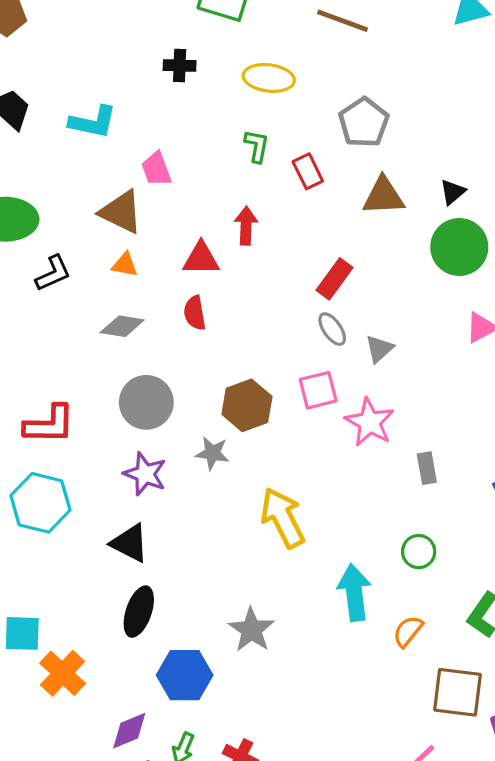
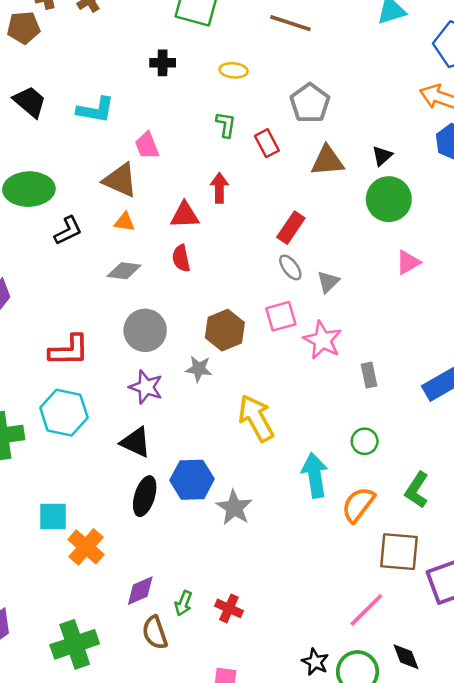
yellow ellipse: (269, 78) -> (234, 70), size x0.7
orange semicircle: (408, 631) -> (358, 505), size x1.4
blue hexagon: (185, 675) -> (192, 480), moved

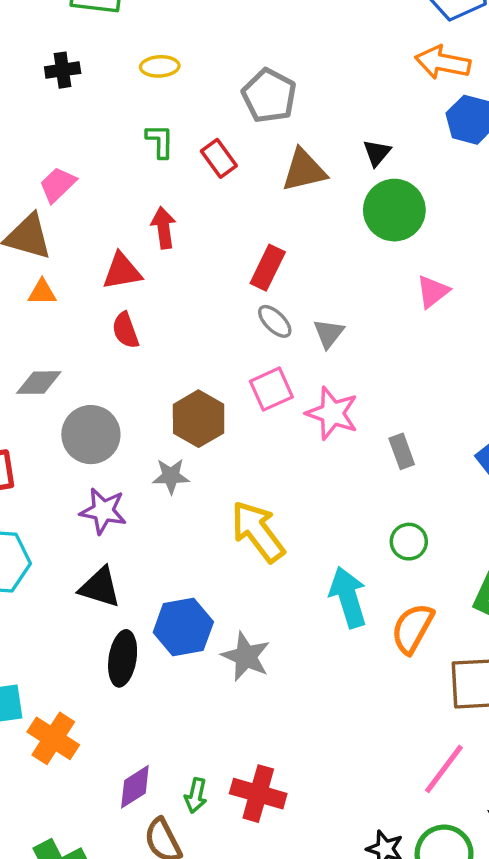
pink trapezoid: (147, 145) -> (58, 185), turned 76
gray diamond: (124, 271) -> (39, 383), moved
red cross: (229, 608) -> (258, 794), size x1.4

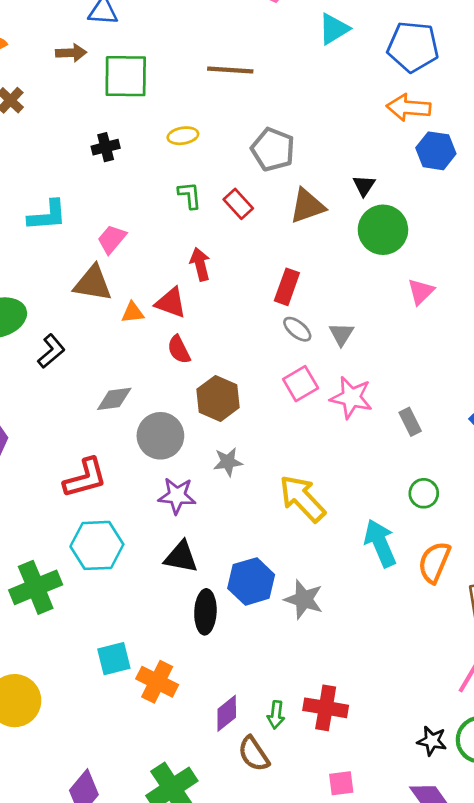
red triangle: (122, 271) -> (171, 303), turned 36
orange triangle: (42, 292) -> (133, 313), moved
brown hexagon: (199, 419) -> (218, 398), moved

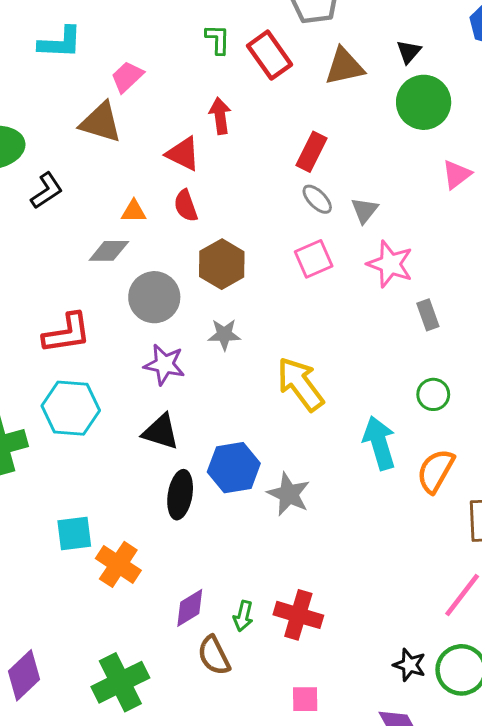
red rectangle: (238, 204) -> (270, 55), size x1.4
orange triangle: (133, 313) -> (134, 211), moved
pink star: (351, 398) -> (390, 264), moved

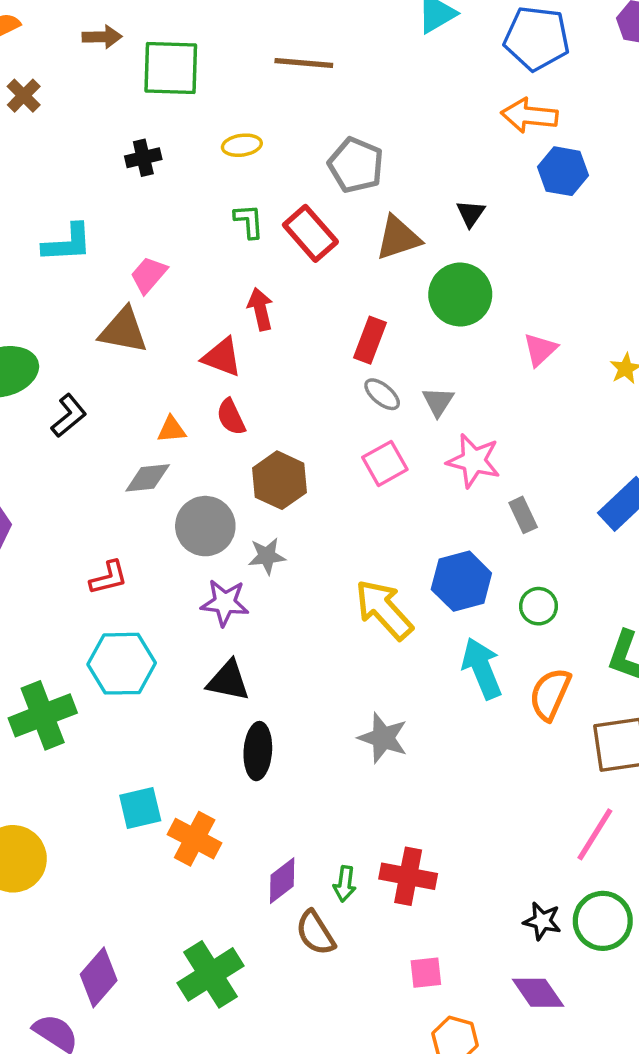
green circle: (424, 102) -> (460, 295), moved
red L-shape: (67, 333) -> (109, 578), size x0.7
gray star: (224, 334) -> (267, 556), moved
blue hexagon: (234, 468) -> (461, 581), moved

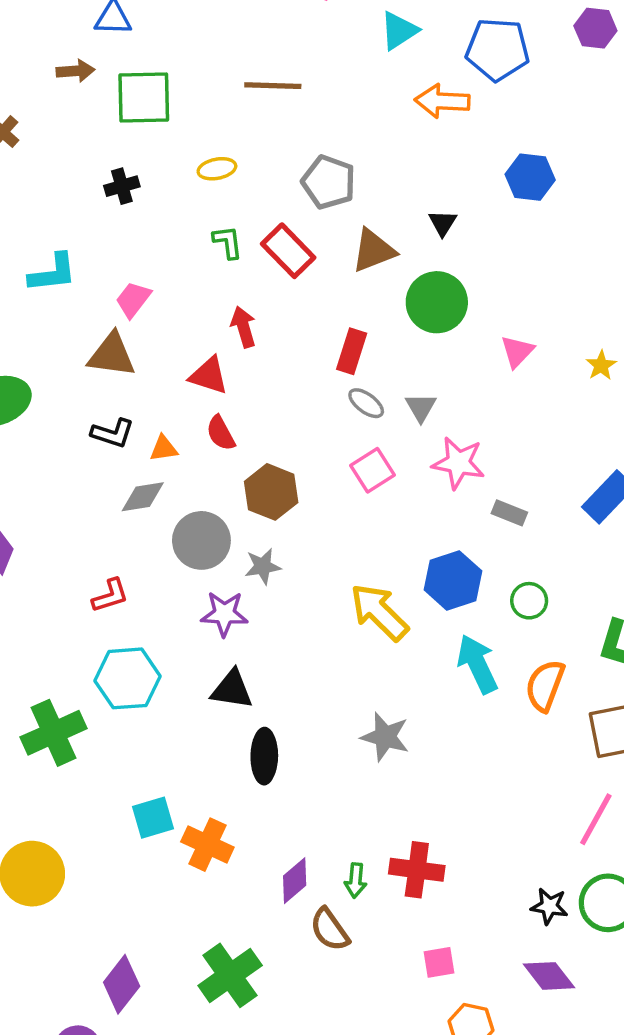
orange arrow: (529, 115) -> (442, 101), moved
black L-shape: (69, 416) -> (113, 433), moved, turned 60
gray rectangle: (523, 515) -> (509, 513), turned -40

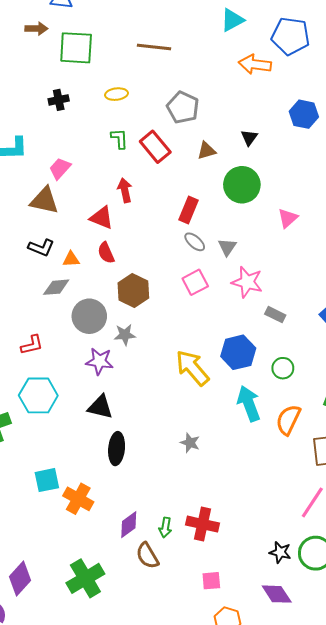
brown triangle: (373, 250) -> (206, 151), size x0.7
gray star: (385, 737) -> (190, 443), size x0.7

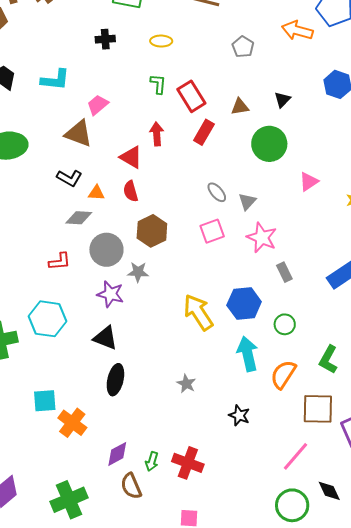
gray pentagon: (183, 107) -> (243, 47), moved, size x0.7
red rectangle: (188, 210) -> (204, 132), moved
gray rectangle: (275, 315) -> (284, 272), turned 30
red L-shape: (32, 345) -> (60, 261), moved
black star: (280, 552) -> (239, 415), moved

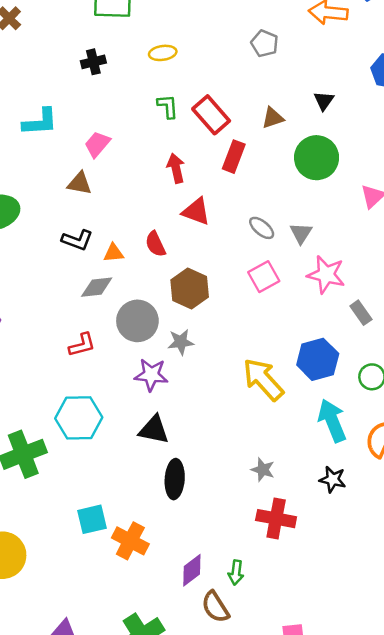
brown triangle: (79, 133) -> (80, 183), size x0.7
red triangle: (131, 157) -> (196, 211), moved
black star: (239, 415) -> (333, 479), moved
red cross: (188, 463) -> (276, 519), moved

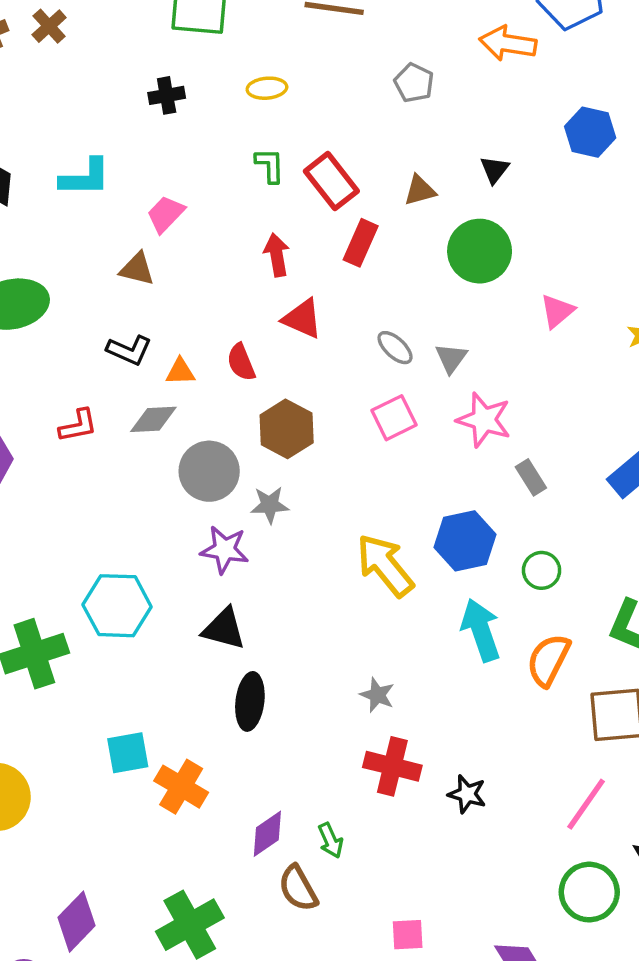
red L-shape: (82, 345) -> (78, 426), moved
black star: (333, 479) -> (467, 794), moved
green arrow: (236, 572) -> (330, 840), turned -35

